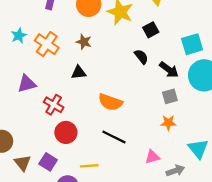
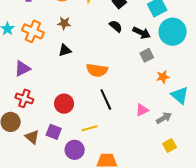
red cross: (54, 105) -> (24, 98), moved
orange star: (168, 123) -> (163, 77), moved
black line: (114, 137) -> (106, 100), turned 50

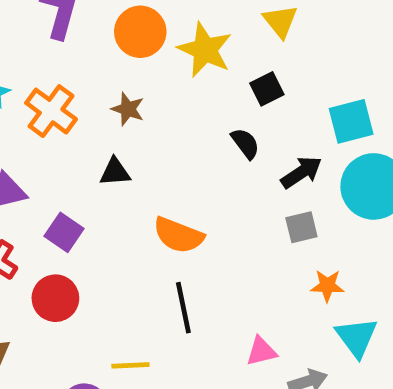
black arrow: (141, 33) -> (301, 172), turned -72
red circle: (64, 104) -> (55, 298), moved
purple square: (54, 132) -> (64, 232), moved

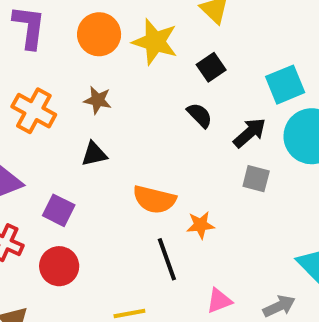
gray square: (301, 227) -> (256, 179), turned 36
orange star: (327, 286) -> (201, 225), moved
pink triangle: (261, 351) -> (219, 301), moved

